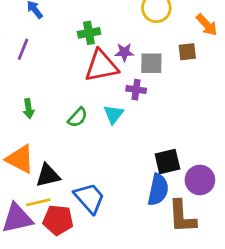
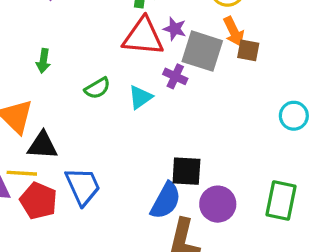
orange arrow: (207, 25) -> (234, 32), moved
gray square: (151, 63) -> (202, 51), size x1.4

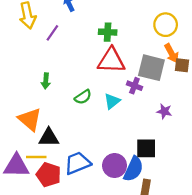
purple star: (175, 29) -> (164, 111), moved
blue trapezoid: (83, 186) -> (78, 163), turned -84
purple circle: (218, 204) -> (115, 166), moved

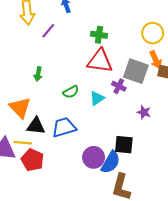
blue trapezoid: (78, 163) -> (64, 127), moved

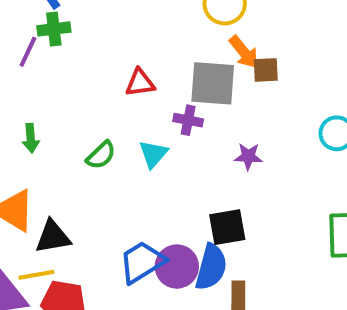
green cross: (99, 35) -> (54, 29), moved
red triangle: (100, 61) -> (140, 83), size x0.6
blue trapezoid: (64, 127) -> (142, 262), moved

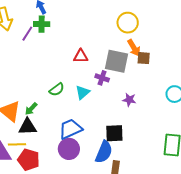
green arrow: (31, 138) -> (31, 109), moved, turned 40
blue trapezoid: (142, 262) -> (70, 129), moved
purple circle: (177, 267) -> (69, 149), moved

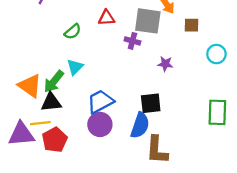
brown square: (144, 58) -> (191, 25), moved
green semicircle: (57, 90) -> (73, 32), moved
cyan triangle: (83, 92) -> (75, 67), moved
green arrow: (31, 109) -> (54, 81), size x1.5
red pentagon: (29, 160) -> (55, 140), turned 30

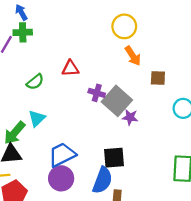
gray square: (148, 21) -> (117, 101), moved, turned 32

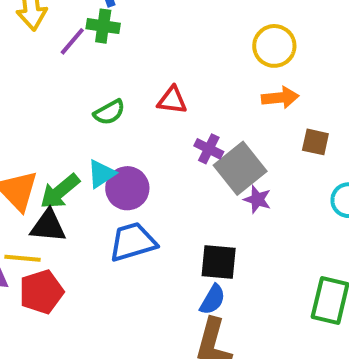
orange arrow: (133, 56) -> (280, 98), turned -72
purple circle: (61, 178) -> (127, 188), moved
blue semicircle: (102, 180) -> (213, 300), moved, size x0.7

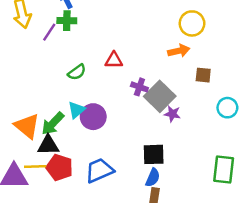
yellow circle: (274, 46) -> (192, 23), moved
blue trapezoid: (133, 242) -> (99, 170), moved
red pentagon: (41, 292) -> (59, 168), moved, turned -30

